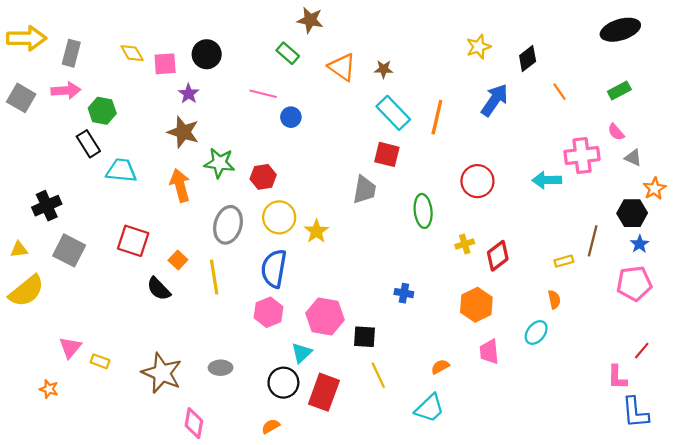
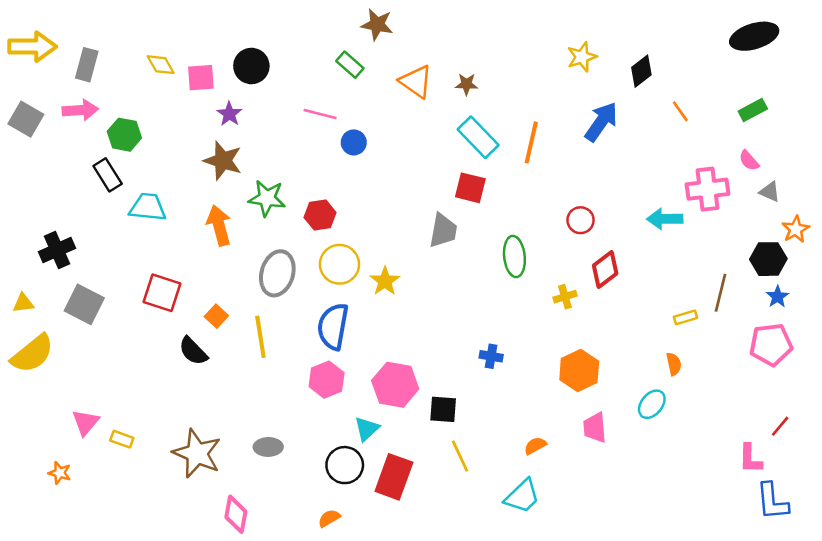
red circle: (477, 181) -> (581, 220), size x0.7
red diamond: (498, 256) -> (605, 269), moved

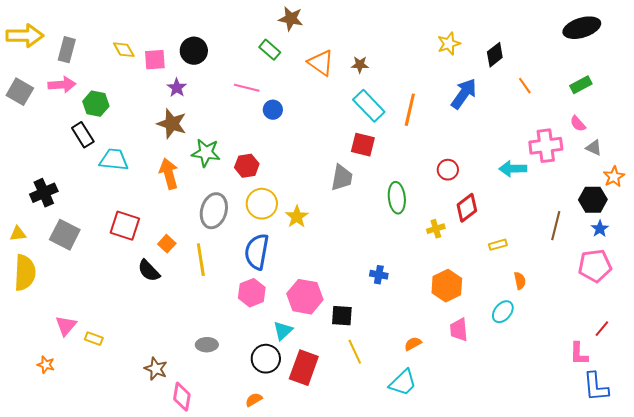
yellow rectangle: (685, 317) -> (498, 245), moved
yellow semicircle: (32, 354) -> (25, 273), turned -48
brown star: (197, 453) -> (156, 369), moved, size x0.6

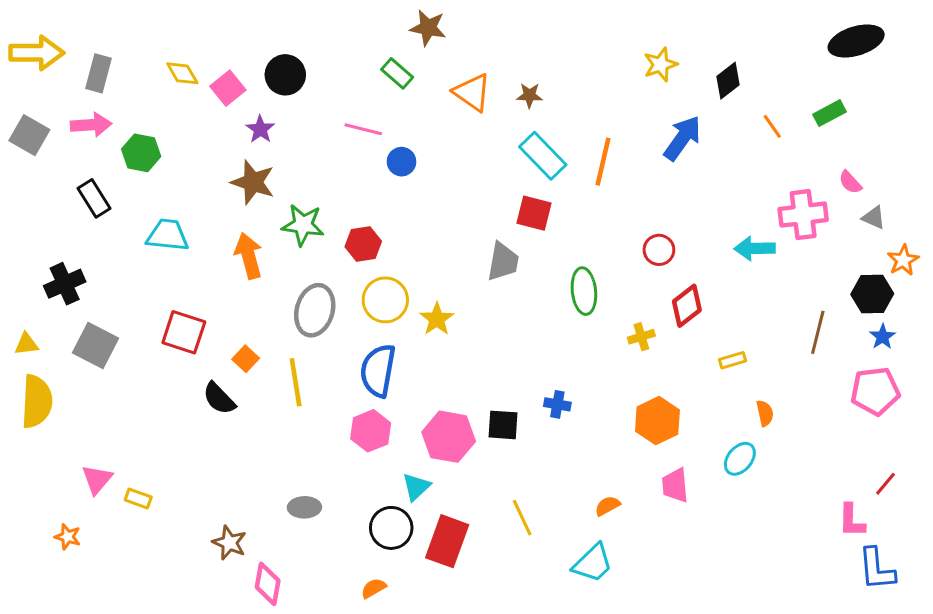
pink square: (155, 60) -> (228, 88), turned -35
green rectangle: (581, 85) -> (830, 113), moved
black rectangle: (83, 135) -> (94, 198), moved
black square: (342, 316) -> (503, 425), moved

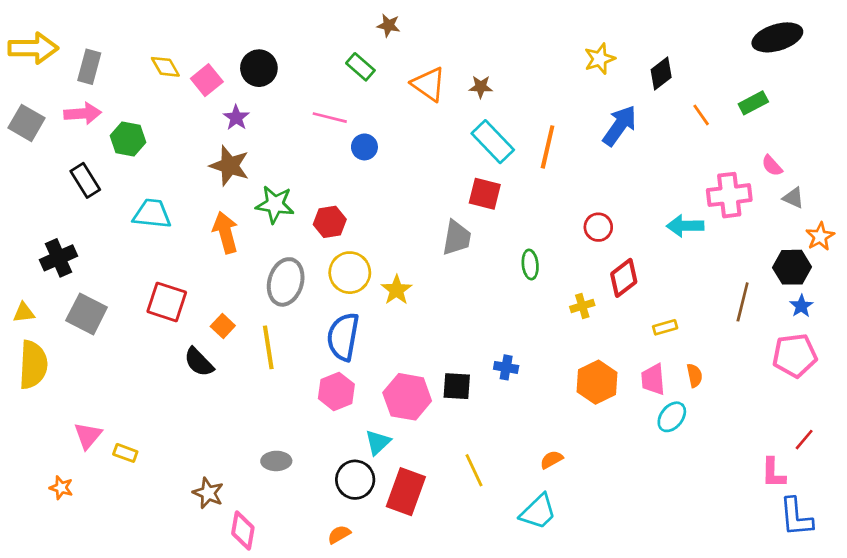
brown star: (428, 28) -> (389, 25), size x0.7
green ellipse: (584, 291) -> (530, 265), size x0.7
pink trapezoid: (675, 485) -> (653, 379), moved

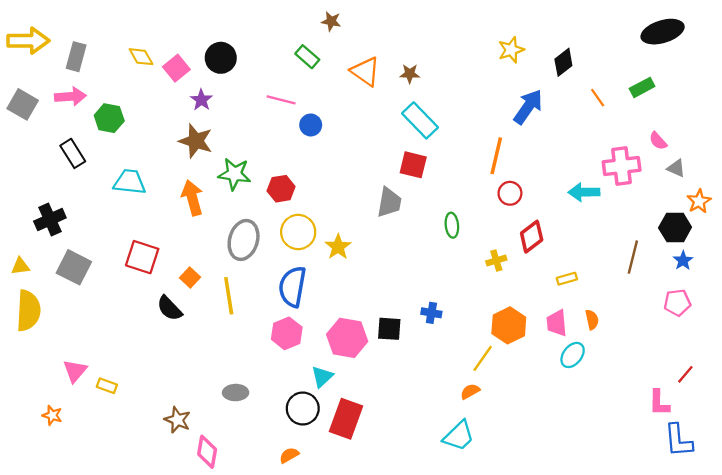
orange line: (548, 147) -> (496, 156), moved
pink pentagon: (795, 355) -> (677, 303), size x0.7
yellow line: (474, 470) -> (483, 358), moved, turned 60

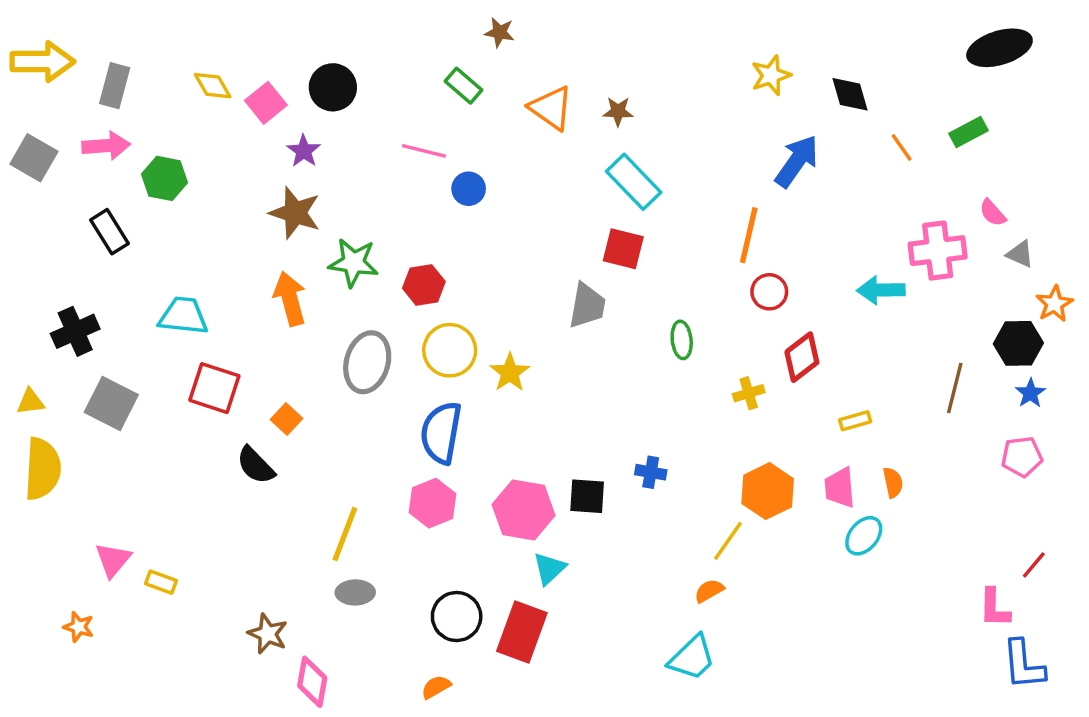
black diamond: (563, 62) -> (850, 94), turned -68
cyan trapezoid: (130, 182) -> (183, 316), moved
yellow line: (229, 296) -> (345, 534), moved, turned 30
cyan triangle: (322, 377) -> (549, 568), moved

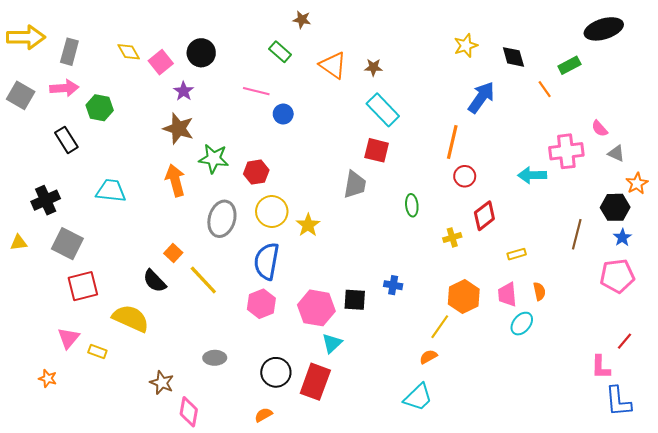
green rectangle: (969, 132) -> (569, 65), moved
red square: (214, 388) -> (83, 286), moved, turned -32
pink pentagon: (1022, 457) -> (617, 276), size x1.4
yellow semicircle: (43, 469) -> (131, 318), moved, turned -69
yellow line: (345, 534) -> (203, 280), moved, turned -64

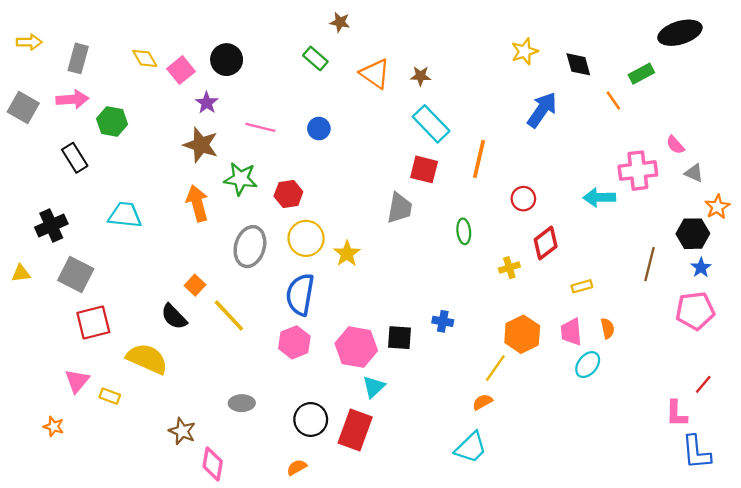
yellow arrow: (26, 37) -> (29, 42), size x0.6
pink line: (256, 91) -> (260, 127), moved
orange line: (452, 142) -> (479, 159), moved

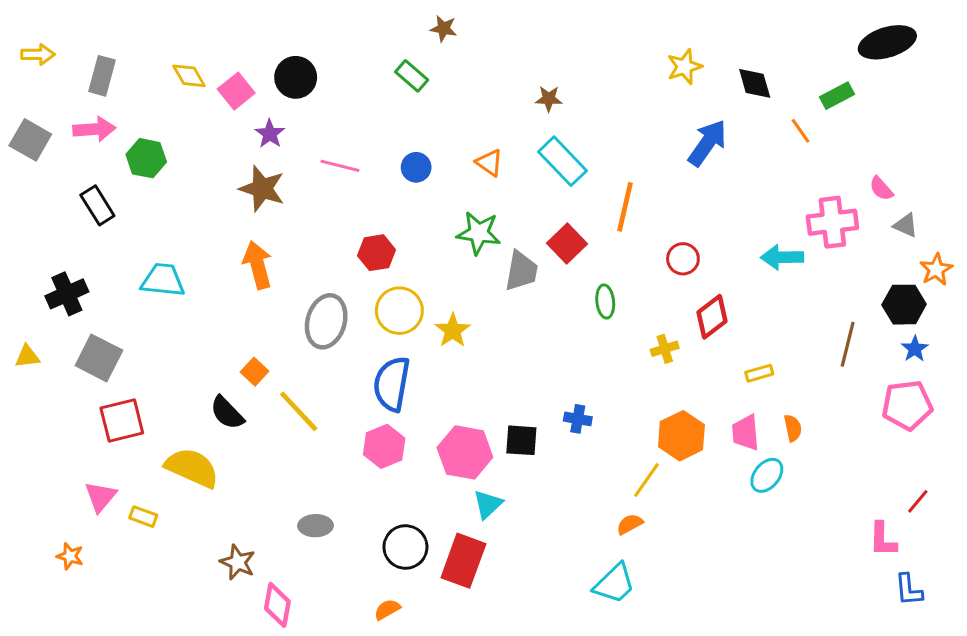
orange triangle: (375, 74) -> (489, 163), moved, size x0.7
red square: (424, 169) -> (567, 244), moved, turned 32
green star: (241, 179) -> (479, 233), moved
blue L-shape: (696, 452) -> (909, 590), size x0.7

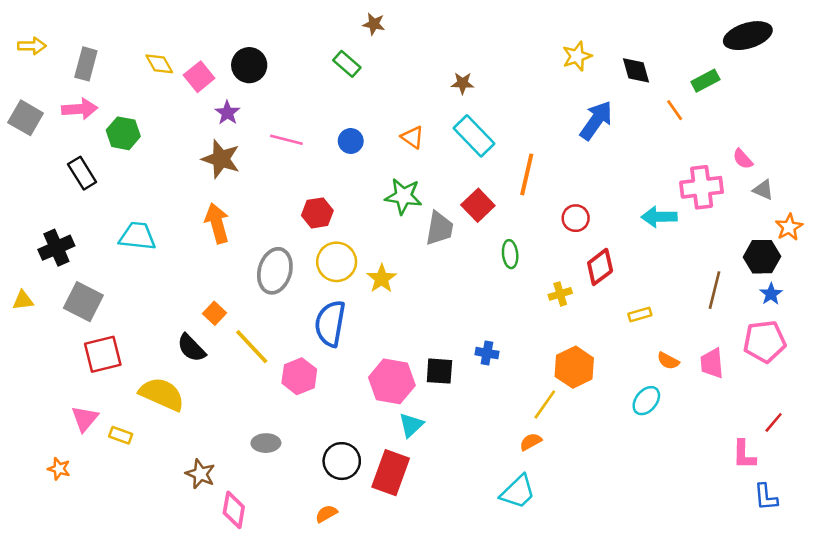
orange semicircle: (793, 428) -> (668, 361), turned 130
pink trapezoid: (746, 433) -> (712, 363), moved
pink hexagon: (384, 446) -> (299, 376), moved

